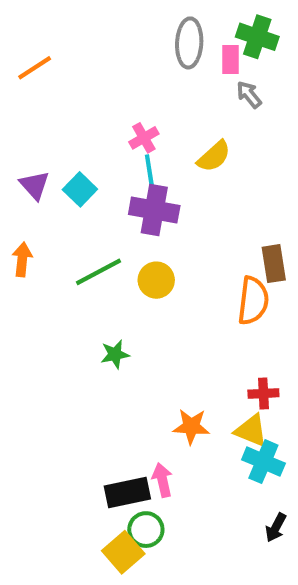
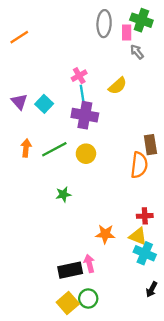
orange arrow: (22, 259) -> (26, 148), moved
green circle: (146, 530) -> (88, 298), moved

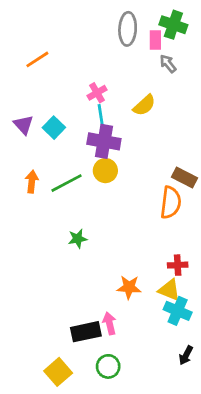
orange line: (19, 37) -> (37, 59), moved
brown rectangle: (150, 145) -> (185, 178), turned -54
yellow circle: (86, 154) -> (105, 171), moved
yellow square: (68, 303) -> (58, 372), moved

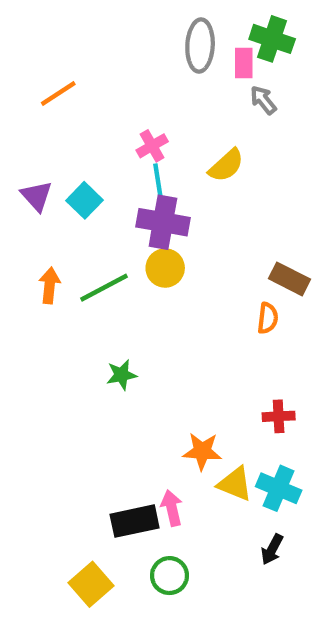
orange semicircle: (171, 203) -> (268, 318), size x0.6
yellow triangle: (169, 290) -> (235, 484), moved
black arrow: (186, 355) -> (272, 549), moved

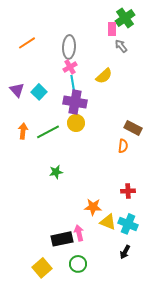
green cross: (272, 39) -> (125, 18), turned 36
gray ellipse: (200, 45) -> (69, 47), moved

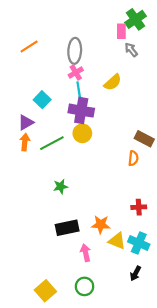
purple triangle: (17, 90) -> (26, 122), moved, turned 42
black rectangle: (62, 239) -> (67, 228), moved

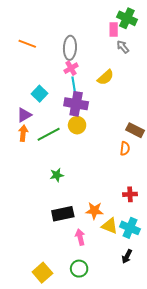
green cross: (135, 19) -> (127, 18), turned -30
orange line: (29, 46) -> (27, 44), turned 54

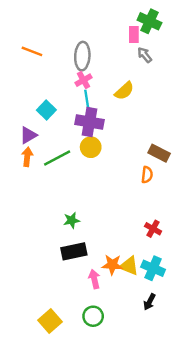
green star: (57, 175) -> (72, 220), moved
red cross: (130, 194) -> (153, 229), turned 32
orange star: (94, 211) -> (112, 265), moved

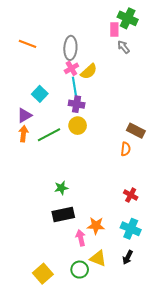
yellow semicircle: (124, 91) -> (89, 71), moved
purple cross: (89, 122) -> (77, 104), size x0.7
yellow triangle: (129, 266) -> (98, 258), moved

